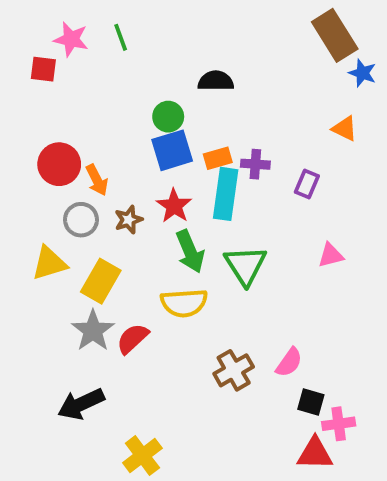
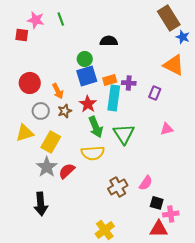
orange triangle: (345, 129) -> (174, 65), size x1.6
orange arrow: (97, 180) -> (58, 91), moved
black arrow: (81, 404) -> (41, 204), turned -70
yellow cross: (142, 456) -> (105, 230), moved

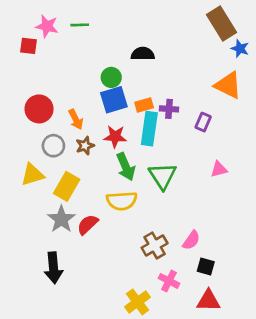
green line: (61, 19) -> (80, 25), turned -72
red star: (88, 104) -> (115, 137), turned -30
pink cross: (171, 214) -> (169, 281), moved, turned 35

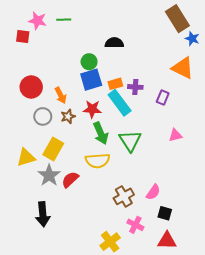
cyan rectangle: (149, 129) -> (120, 103), turned -45
yellow triangle: (32, 175) -> (26, 157), moved

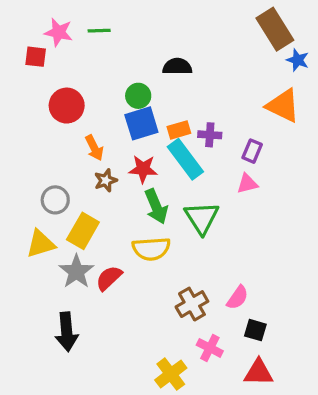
red circle: (31, 87) -> (67, 106), moved
gray circle: (43, 116) -> (55, 200), moved
pink triangle: (175, 135) -> (247, 184), moved

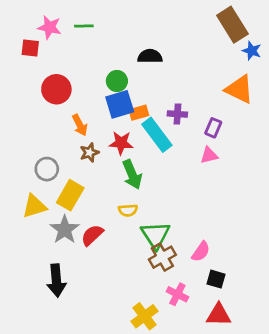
orange rectangle: (179, 130) -> (139, 113), moved
green triangle: (202, 218) -> (155, 235), moved
yellow semicircle: (151, 249) -> (128, 210), size x0.6

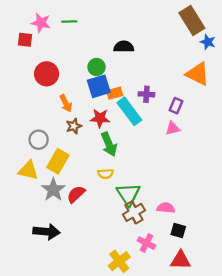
yellow triangle: (34, 206) -> (28, 170), turned 30
pink semicircle: (201, 252) -> (166, 208), turned -120
black arrow: (56, 280) -> (47, 232), turned -80

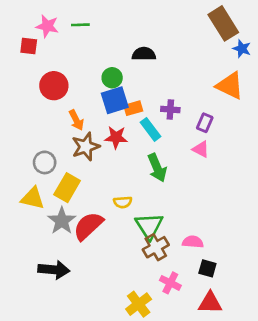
cyan rectangle: (129, 111) -> (150, 129), size x0.7
brown star: (74, 126) -> (86, 147), size x1.5
pink triangle: (173, 128) -> (201, 149), turned 42
green arrow: (109, 144) -> (157, 168), moved
red semicircle: (76, 194) -> (88, 226), size x1.4

